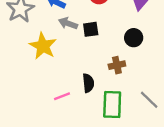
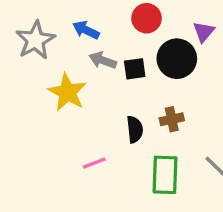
black circle: (134, 38) -> (177, 59), moved, size x1.5
black semicircle: (88, 83) -> (135, 129), moved

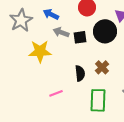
yellow star: (67, 92) -> (40, 51), turned -30
brown cross: (172, 119) -> (102, 67), turned -32

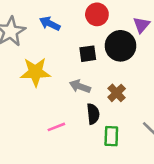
gray arrow: (61, 32) -> (80, 86), moved
black semicircle: (80, 73) -> (93, 114), moved
green rectangle: (98, 100) -> (111, 136), size x0.7

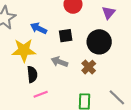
blue arrow: (50, 24) -> (38, 28), moved
black circle: (120, 46) -> (99, 42), moved
black semicircle: (93, 114) -> (32, 74), moved

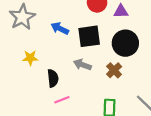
purple triangle: (109, 13) -> (121, 11), moved, turned 48
black square: (66, 36) -> (89, 36), size x1.5
yellow star: (24, 50) -> (30, 58), moved, size x0.6

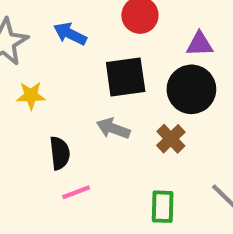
purple triangle: (121, 11) -> (200, 44), moved
blue arrow: (60, 28) -> (70, 34), moved
yellow star: (30, 58) -> (31, 96), moved

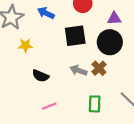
gray arrow: (113, 128) -> (78, 70), moved
black semicircle: (60, 153) -> (41, 76), turned 119
pink line: (76, 192) -> (49, 106), moved

